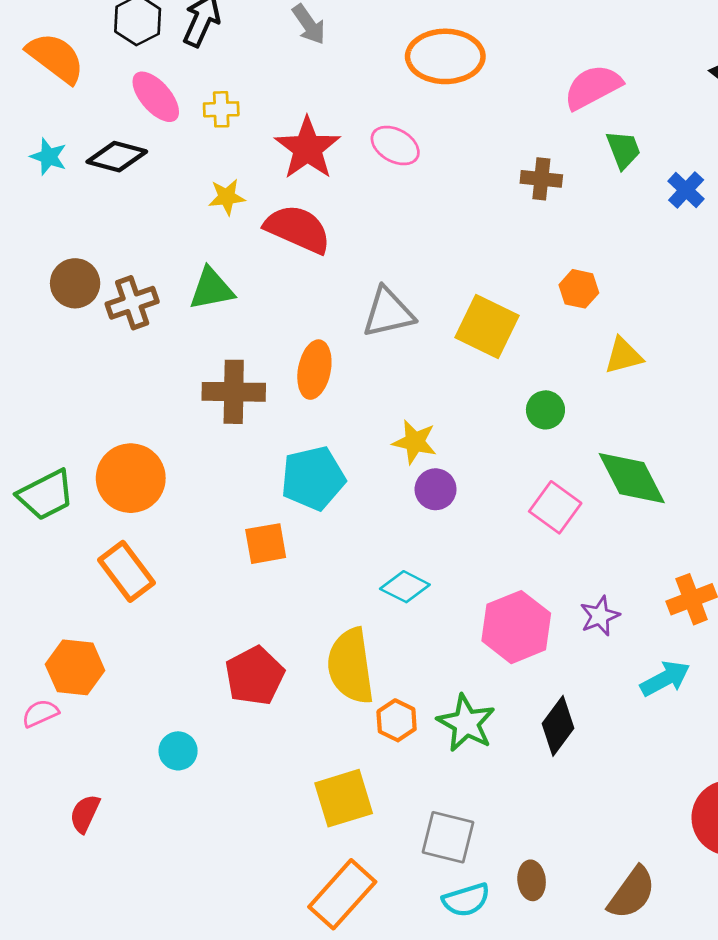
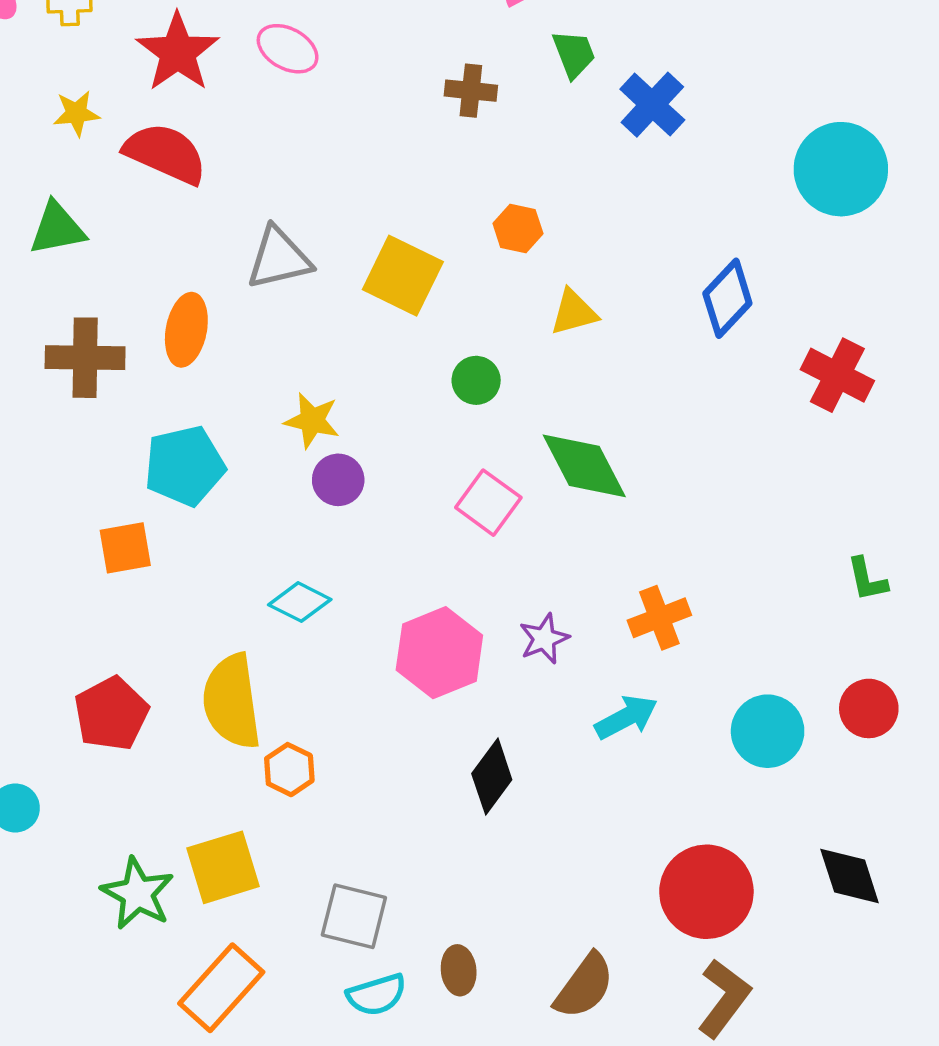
blue cross: (686, 190) -> (652, 105), size x1.4
green star: (466, 723) -> (137, 893), moved

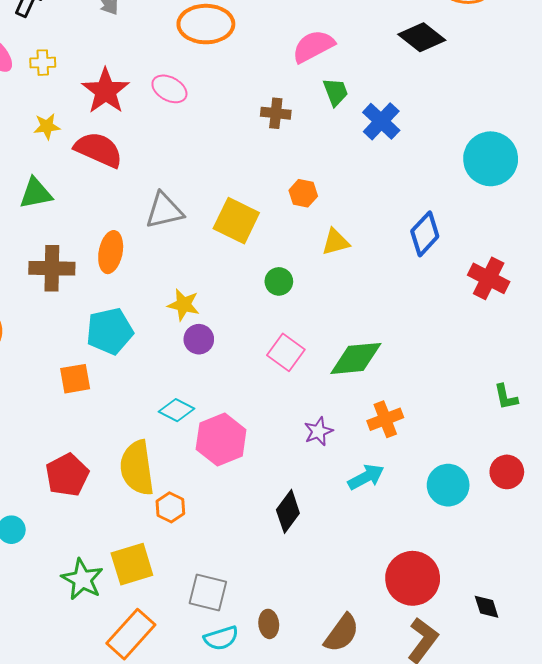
green diamond: (584, 466) -> (356, 358), moved, turned -68
pink hexagon: (439, 653) -> (221, 440), moved
black diamond: (850, 876) -> (487, 607), moved, size x0.7

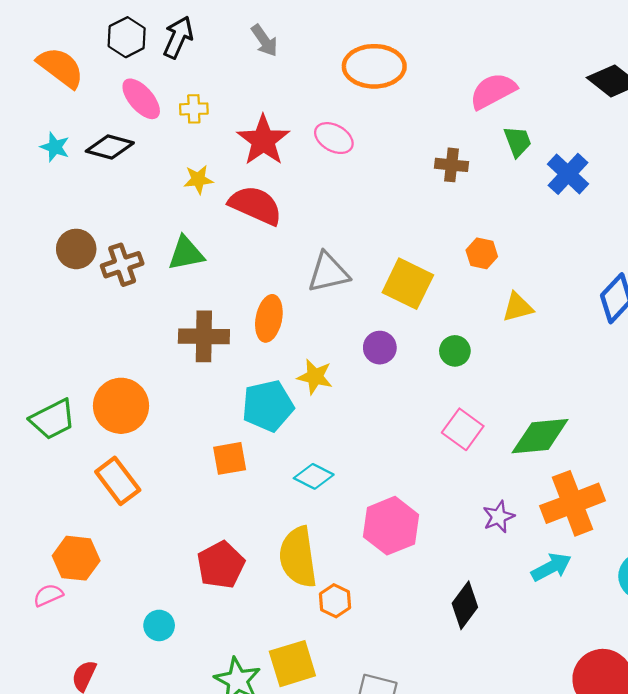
yellow star: (184, 305) -> (315, 377), moved
purple circle: (199, 339) -> (380, 348), moved
cyan diamond: (177, 410) -> (314, 476), moved
orange cross: (385, 419) -> (573, 503), size x1.6

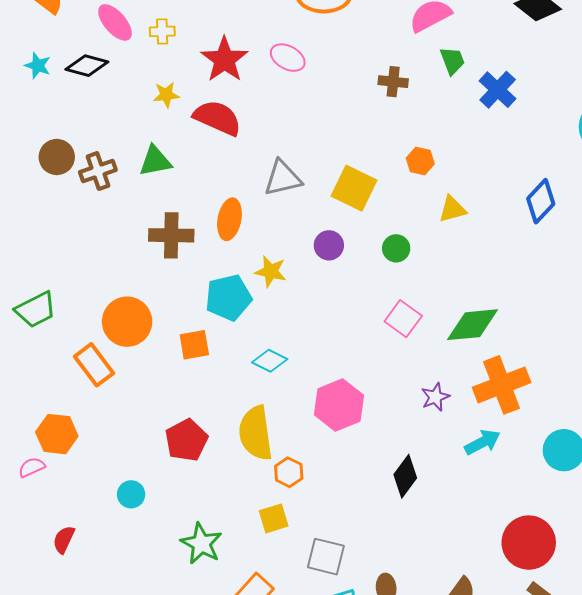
orange circle: (121, 406) -> (127, 322), moved
yellow square: (292, 664) -> (274, 518), moved, size x0.7

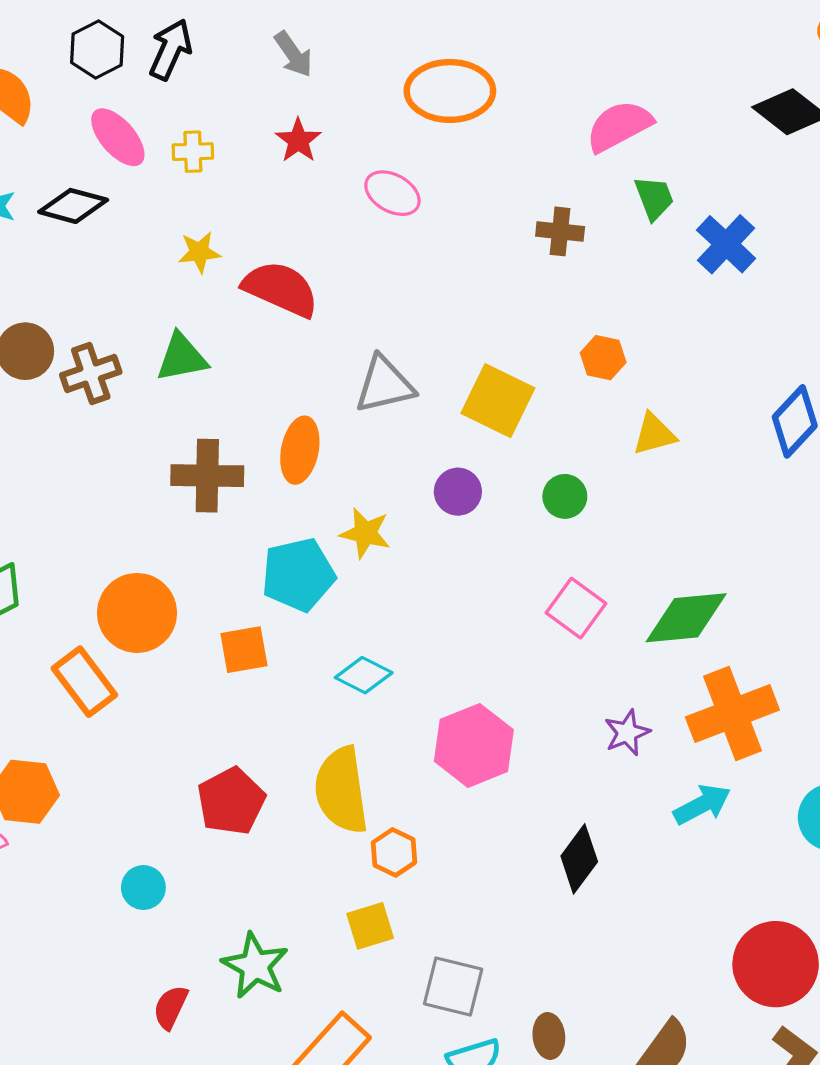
red star: (224, 60) -> (298, 140), moved, size x0.6
red semicircle: (64, 540) -> (171, 1007), moved

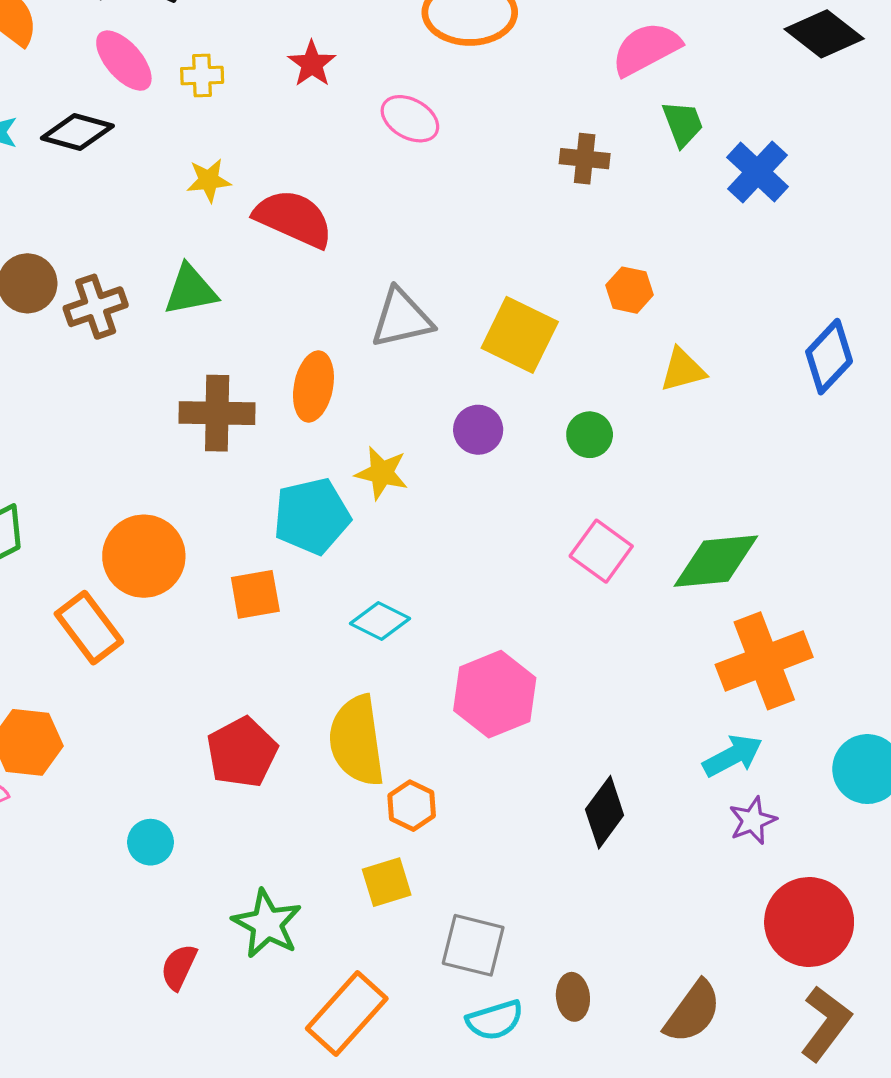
purple star: (627, 733) -> (753, 821), moved

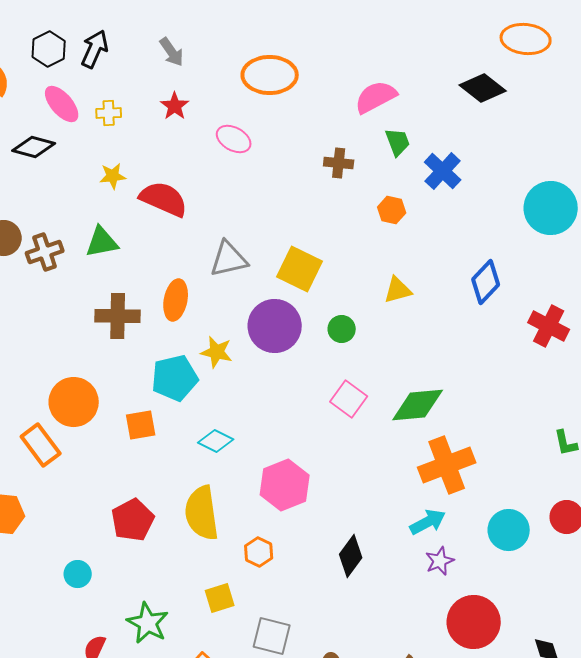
orange hexagon: (629, 290) -> (392, 210), moved
purple circle: (478, 430) -> (275, 326), size x1.8
orange hexagon: (412, 806) -> (259, 552), moved

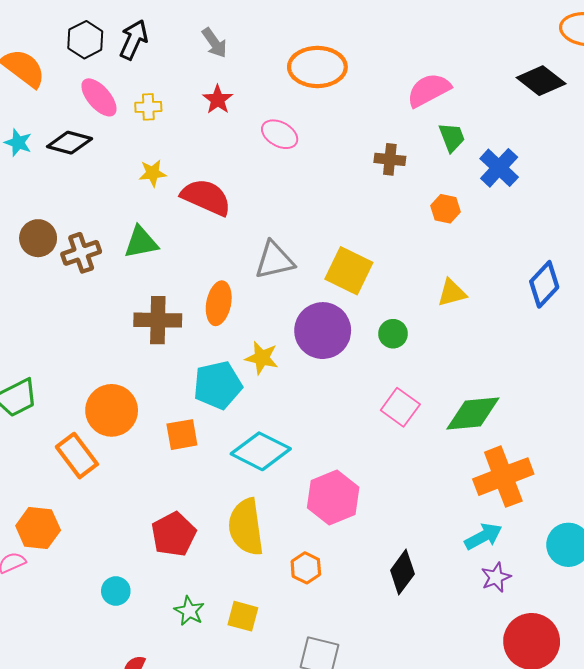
cyan diamond: (216, 441) -> (261, 451), size x1.6
yellow square: (220, 598) -> (243, 616), moved, turned 32
green star: (148, 623) -> (189, 611), moved, size x0.7

